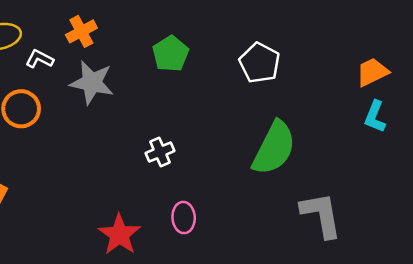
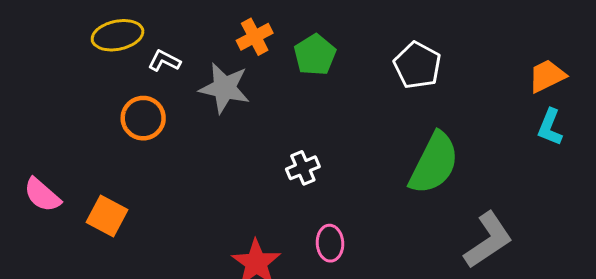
orange cross: (81, 31) -> (255, 37), moved
gray L-shape: (321, 215) -> (488, 240), turned 66

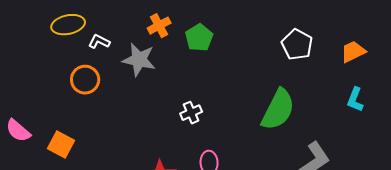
white pentagon: (417, 65) -> (297, 45), moved
cyan L-shape: (550, 127) -> (355, 100), moved

